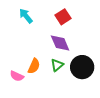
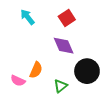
green triangle: (57, 65) -> (60, 86), moved

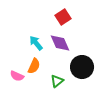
cyan arrow: (28, 17) -> (36, 43), moved

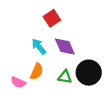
red square: (63, 17) -> (52, 18), moved
green triangle: (57, 81) -> (65, 77), moved, turned 48

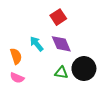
red square: (52, 18) -> (58, 17), moved
orange semicircle: (37, 71) -> (16, 56), moved, turned -42

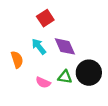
red square: (58, 17) -> (45, 18), moved
pink semicircle: (17, 78) -> (43, 82), moved

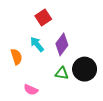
purple diamond: (65, 46) -> (62, 44), turned 60
pink semicircle: (43, 82) -> (31, 90), moved

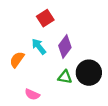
orange semicircle: (16, 57) -> (17, 60), turned -126

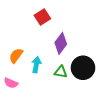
cyan arrow: (39, 46) -> (36, 65), moved, turned 49
pink semicircle: (32, 94) -> (11, 83), moved

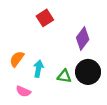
purple diamond: (61, 43) -> (83, 38), moved
pink semicircle: (11, 83) -> (23, 91), moved

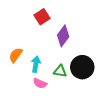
purple diamond: (83, 38) -> (63, 36), moved
pink semicircle: (23, 91) -> (40, 83), moved

